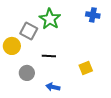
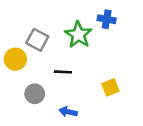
blue cross: (93, 15) -> (107, 19), moved
green star: (50, 19) -> (78, 35), moved

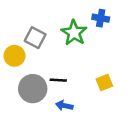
black line: (63, 72) -> (58, 80), moved
gray circle: (35, 94) -> (33, 89), size x1.5

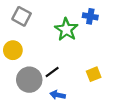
gray square: (35, 38) -> (22, 16), moved
black line: (58, 80) -> (52, 72), turned -40

